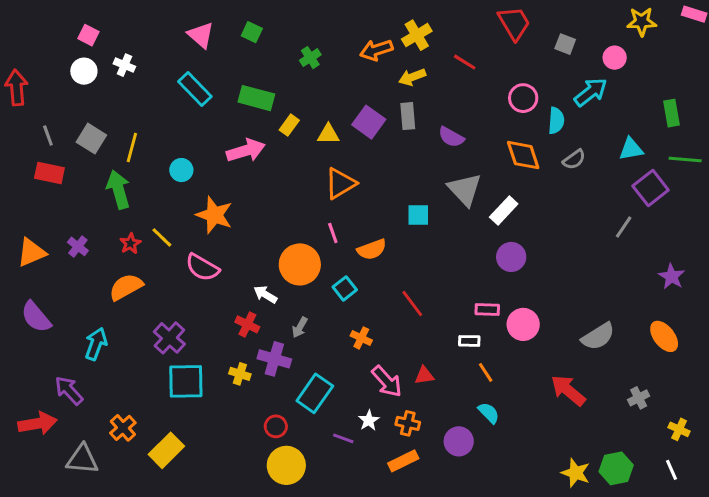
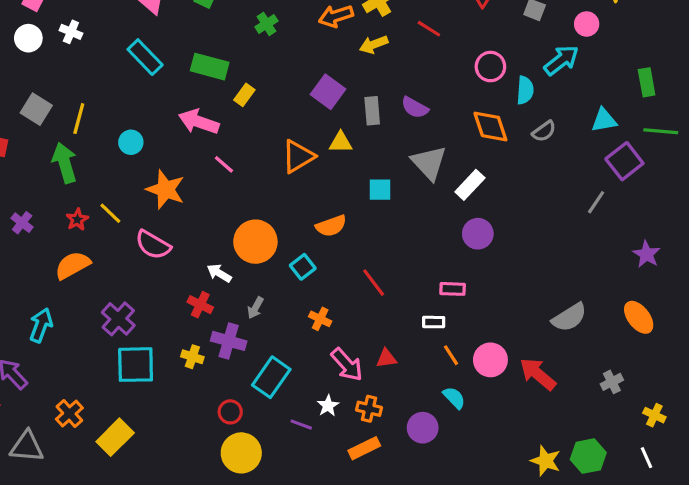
gray rectangle: (408, 116) -> (372, 111), moved
yellow triangle: (328, 134) -> (341, 142), moved
pink arrow: (246, 151) -> (199, 122), turned -144
pink line: (333, 233) -> (224, 164), moved, turned -30
pink circle: (523, 324) -> (490, 360), moved

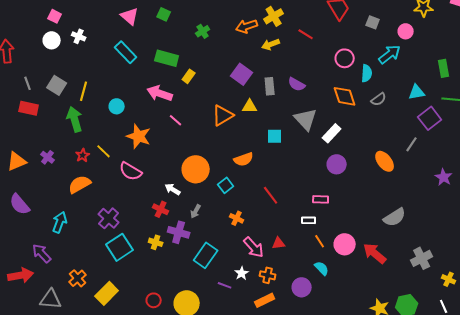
orange ellipse: (639, 317) -> (385, 161), moved
cyan square: (136, 365) -> (120, 247), turned -32
gray cross: (612, 382) -> (422, 258), size x1.5
red circle: (230, 412) -> (154, 300), moved

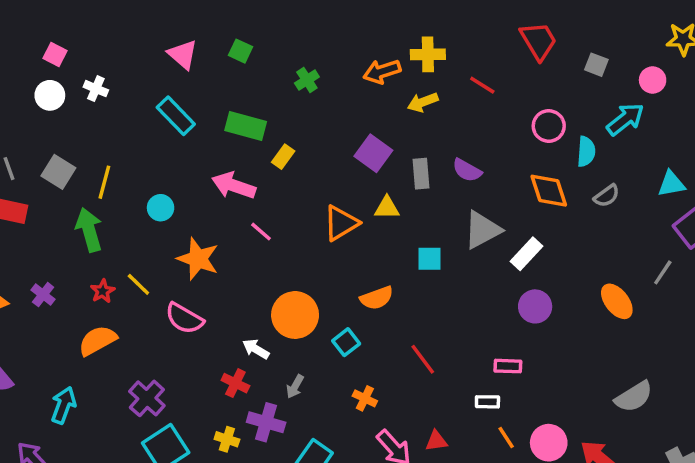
yellow cross: (274, 16) -> (428, 54), turned 30
gray triangle: (306, 119) -> (482, 230), turned 45

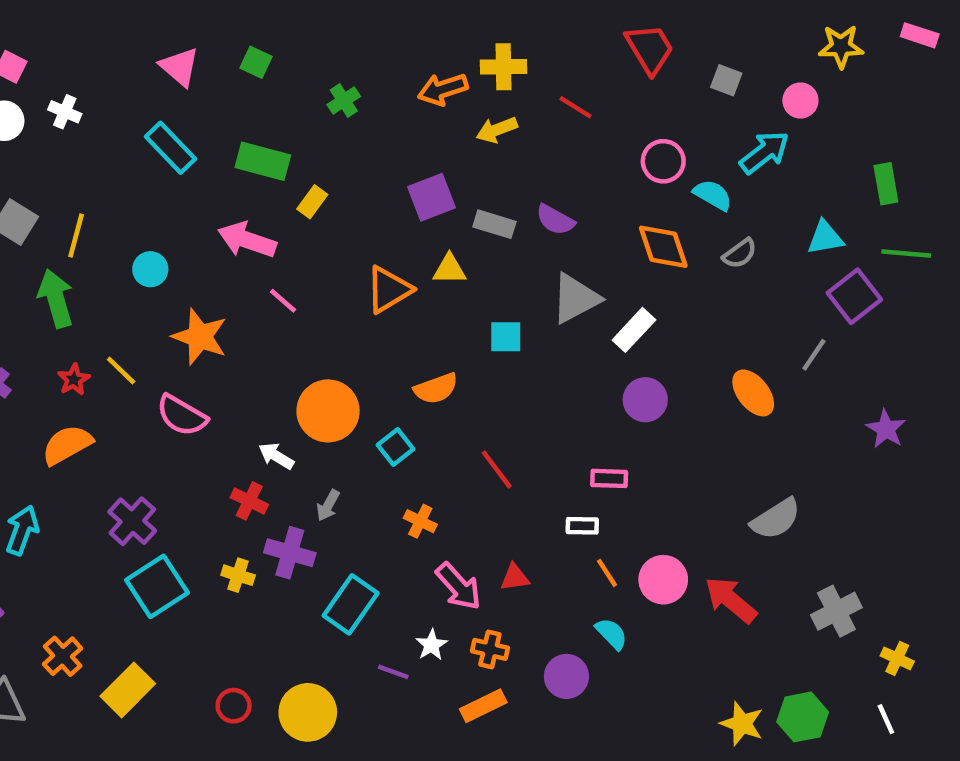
cyan semicircle: (586, 152) -> (713, 195), turned -64
purple square: (373, 153) -> (431, 197), turned 33
gray rectangle: (421, 174) -> (494, 224), turned -68

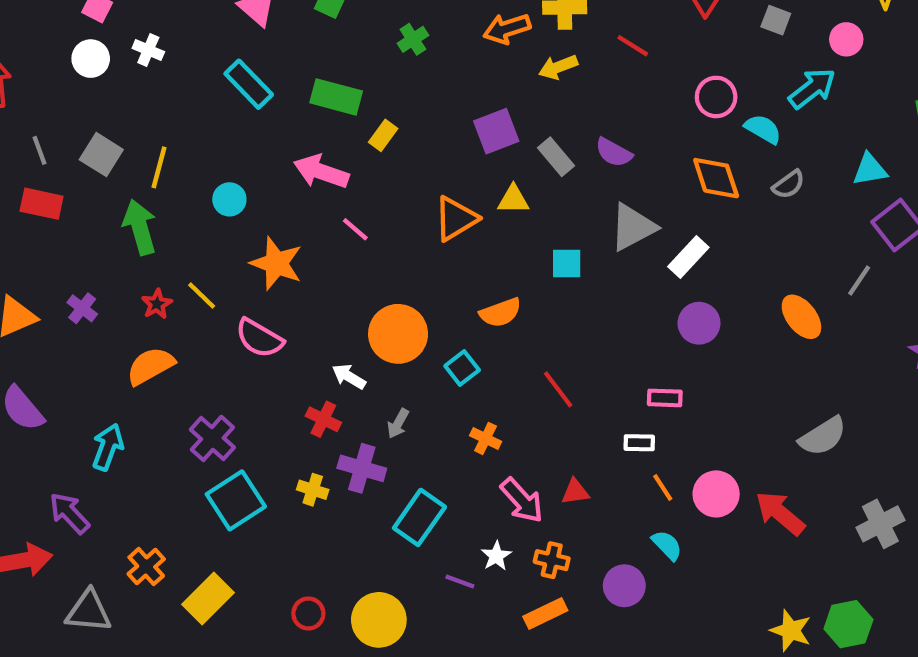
gray rectangle: (494, 224) -> (556, 157), turned 33

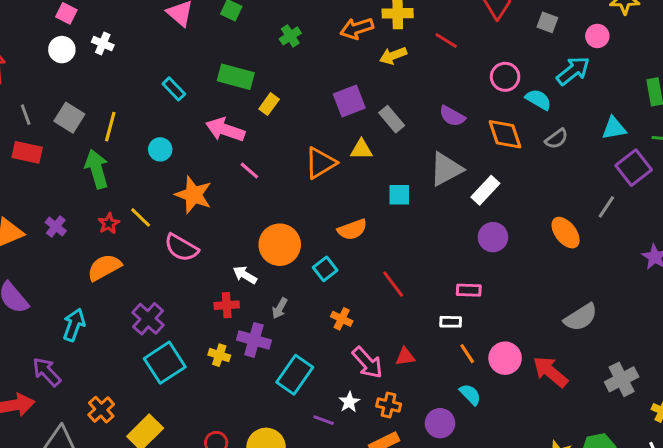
cyan rectangle: (249, 84) -> (174, 89), moved, size x0.7
purple semicircle: (614, 152) -> (452, 116), moved
red cross: (323, 419) -> (227, 305), turned -30

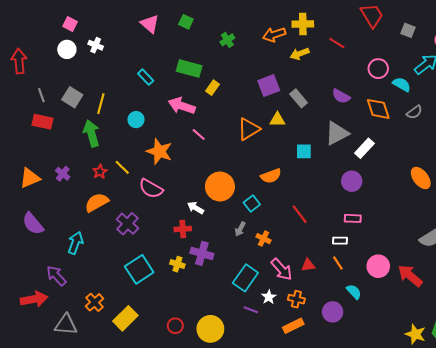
purple circle: (493, 237) -> (352, 181), moved
gray arrow: (280, 308) -> (240, 229), moved
purple cross: (148, 319) -> (127, 224), moved
orange line: (467, 354) -> (338, 263), moved
cyan rectangle: (295, 375) -> (245, 278), moved

